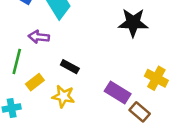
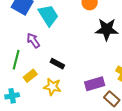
purple arrow: (39, 37) -> (33, 40), turned 49
purple rectangle: (118, 92) -> (95, 84), turned -48

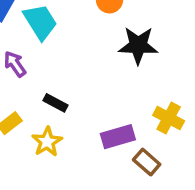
yellow star: (52, 87) -> (47, 142), turned 30

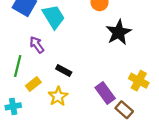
black star: (138, 45) -> (119, 32), turned -30
purple rectangle: (118, 137) -> (105, 93), turned 70

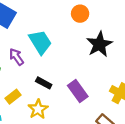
cyan trapezoid: (54, 17) -> (40, 42), moved
purple rectangle: (105, 93) -> (78, 91), moved

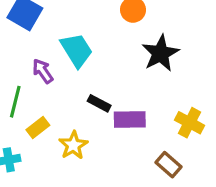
black rectangle: (44, 83) -> (99, 103), moved
purple rectangle: (78, 91) -> (130, 119), turned -55

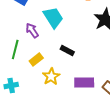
purple rectangle: (130, 119) -> (84, 82), moved
yellow rectangle: (38, 128) -> (36, 60), moved

